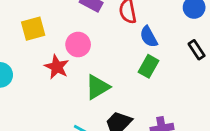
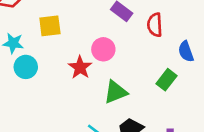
yellow square: (33, 29) -> (50, 26), moved
blue semicircle: (149, 37) -> (186, 52), moved

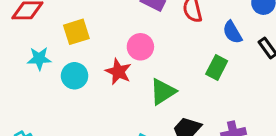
cyan circle: (26, 67) -> (75, 76), moved

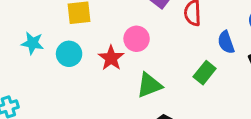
cyan star: (39, 59) -> (32, 43), moved

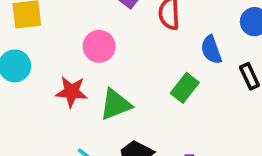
red star: (111, 58) -> (72, 92), moved, turned -30

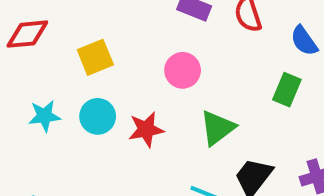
red star: (72, 92) -> (146, 129), moved

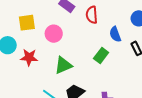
yellow square: (95, 57) -> (27, 23), moved

